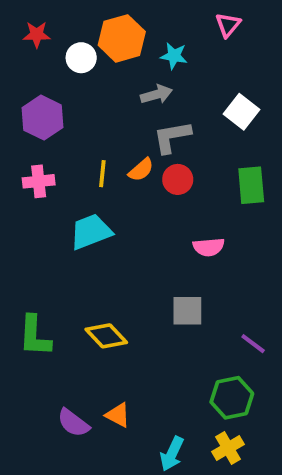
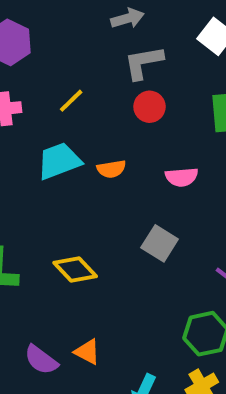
orange semicircle: (141, 170) -> (111, 169), moved, turned 32
yellow line: (102, 174) -> (71, 101), turned 40
gray square: (187, 311) -> (160, 243), turned 32

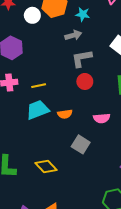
yellow line: (71, 101) -> (39, 86), moved, turned 32
gray square: (160, 243) -> (81, 144), moved

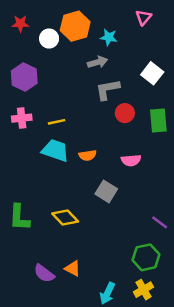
red circle: (85, 81) -> (125, 113), moved
cyan trapezoid: (38, 110) -> (55, 150), turned 40

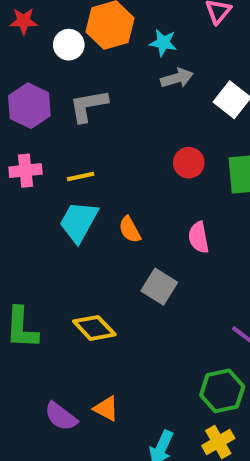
gray arrow: (98, 62) -> (177, 78), moved
gray L-shape: (107, 89) -> (88, 106), moved
cyan trapezoid: (55, 150) -> (79, 222), turned -80
orange semicircle: (88, 155) -> (130, 230), turned 70
pink semicircle: (131, 160) -> (199, 237), turned 84

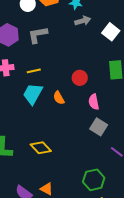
red circle: (189, 163) -> (80, 78), moved
gray square: (159, 287) -> (99, 127), moved
green hexagon: (222, 391) -> (94, 180), moved

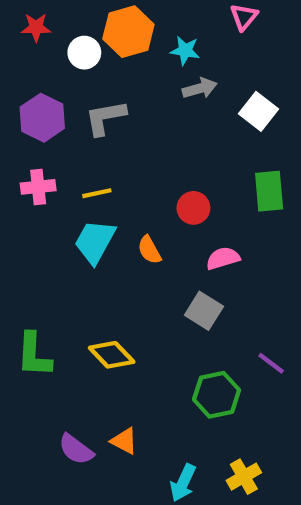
pink semicircle: (94, 102) -> (223, 258), turned 84
gray square: (99, 127) -> (204, 311), moved
green hexagon: (94, 180) -> (217, 395), moved

